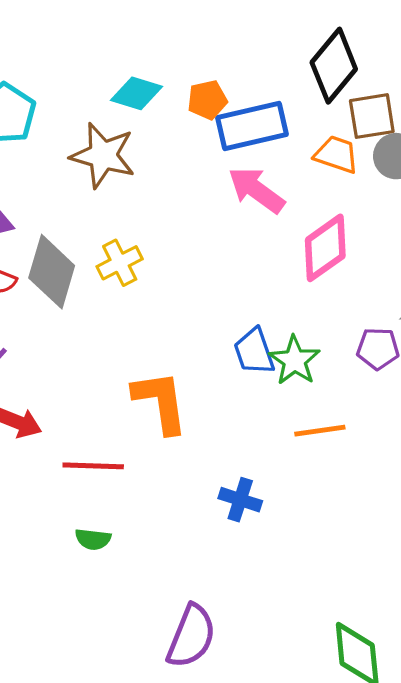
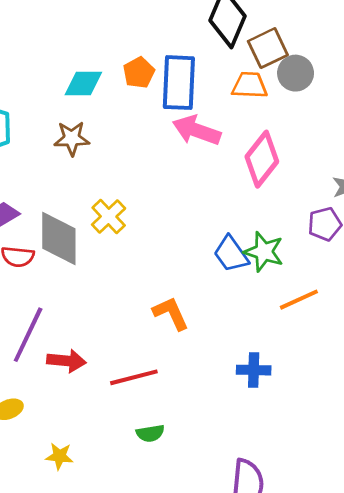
blue rectangle: (252, 126) -> (179, 83), turned -58
brown star: (103, 155) -> (72, 138), size x0.7
orange L-shape: (160, 402) -> (171, 313), size x0.7

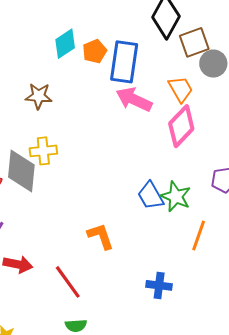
cyan diamond: (83, 84) -> (65, 44), moved, turned -40
orange trapezoid: (250, 85) -> (181, 89), moved, turned 52
yellow cross: (109, 217) -> (43, 151), moved, turned 32
orange line: (299, 300) -> (199, 235), turned -52
red line: (134, 377) -> (68, 282), turned 63

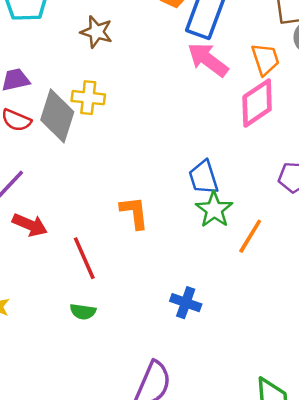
green star: (176, 197) -> (214, 210), moved
blue cross: (159, 285) -> (186, 303), moved

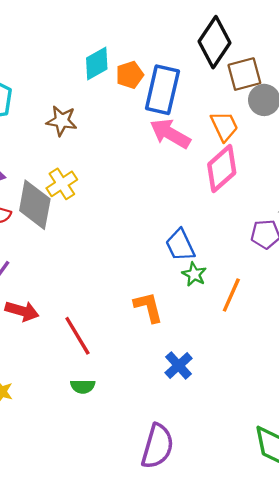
yellow cross: (88, 98) -> (62, 184), turned -32
green star: (214, 210) -> (194, 274), size x0.7
orange L-shape: (134, 213) -> (148, 307), moved
blue cross: (186, 303) -> (179, 365), turned 36

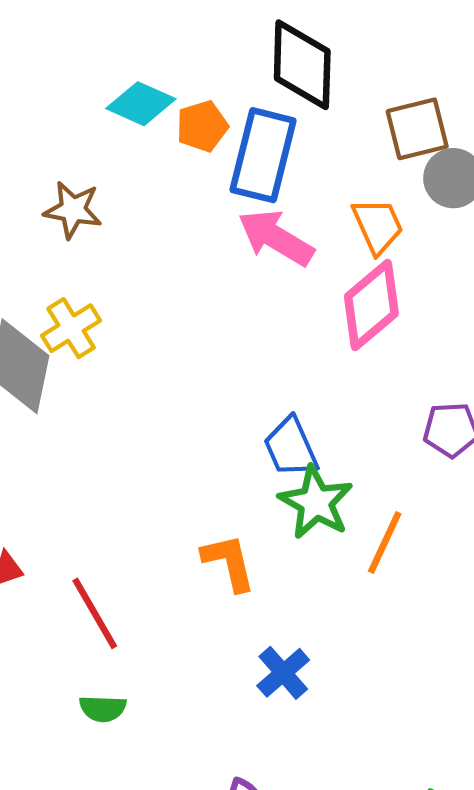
black diamond: (214, 42) -> (302, 65), moved, turned -33
cyan diamond: (97, 63) -> (141, 104), turned 52
green star: (194, 274) -> (316, 502), size x1.6

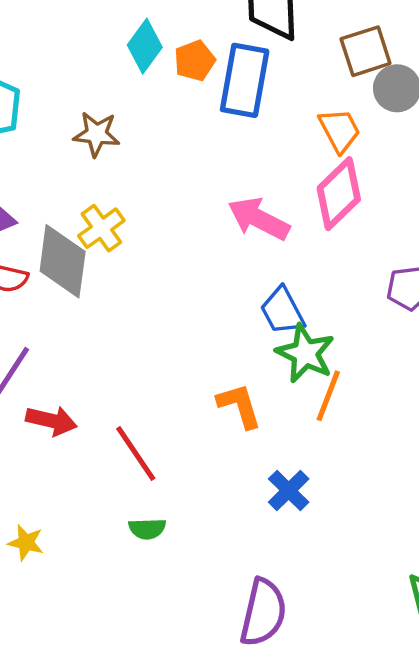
cyan diamond: (141, 104) -> (145, 46), turned -74
pink arrow: (276, 238) -> (259, 219), moved
orange line: (385, 543) -> (328, 396), moved

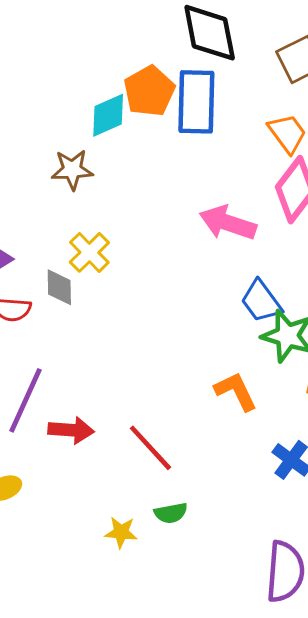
cyan diamond: (145, 46) -> (108, 115), moved, turned 39
orange pentagon: (195, 61) -> (149, 91), size x1.4
gray diamond: (63, 261) -> (59, 287), size x0.6
yellow star: (26, 543) -> (121, 532), moved

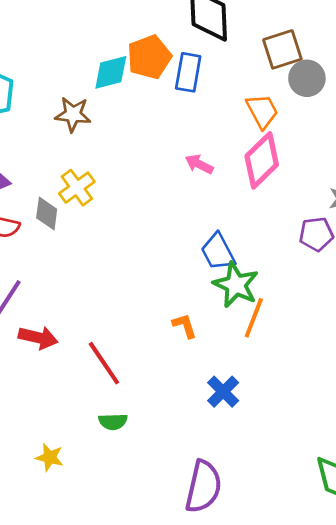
blue rectangle: (196, 102) -> (188, 72), size x0.7
pink arrow: (228, 223) -> (199, 164), moved, size x0.6
orange L-shape: (236, 391) -> (185, 326), size x0.7
yellow star: (121, 532) -> (50, 457), moved

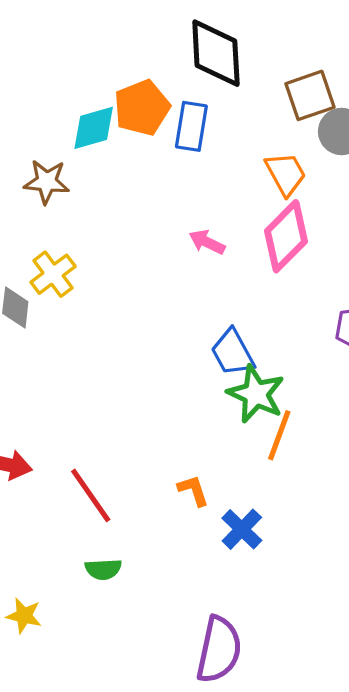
orange L-shape: (185, 326) -> (193, 490), moved

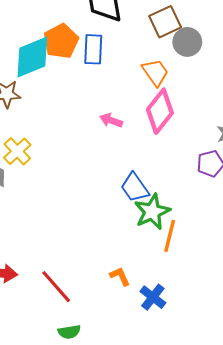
cyan diamond: (94, 128) -> (32, 57), size x1.4
green star: (256, 394) -> (152, 212), turned 30

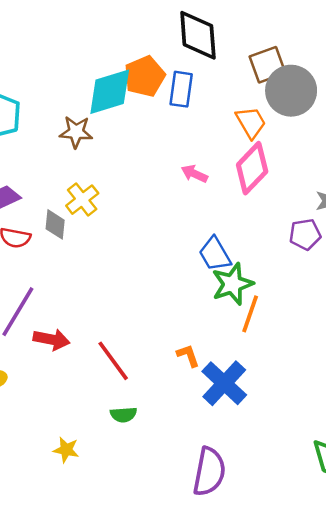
gray circle: (187, 42) -> (291, 91), size x1.5
blue cross: (153, 297) -> (224, 383), size x1.5

